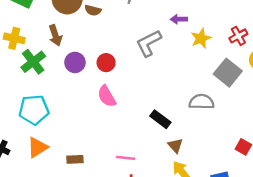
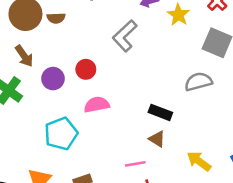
pink semicircle: (107, 96) -> (97, 105), turned 125
cyan pentagon: (34, 110) -> (61, 134), moved
brown triangle: (175, 146) -> (157, 139), moved

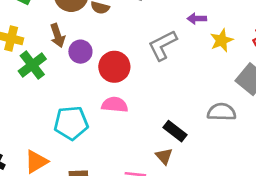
red circle: (86, 69) -> (114, 67), size x1.5
purple circle: (53, 79) -> (80, 52), moved

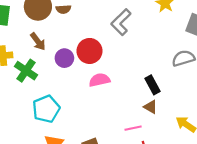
purple circle: (80, 52) -> (64, 58), moved
cyan pentagon: (71, 123) -> (46, 109), moved
black rectangle: (175, 131) -> (153, 85), turned 42

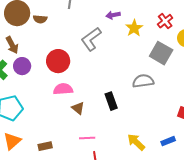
purple circle: (64, 58) -> (22, 66), moved
brown triangle: (151, 107) -> (78, 108), moved

